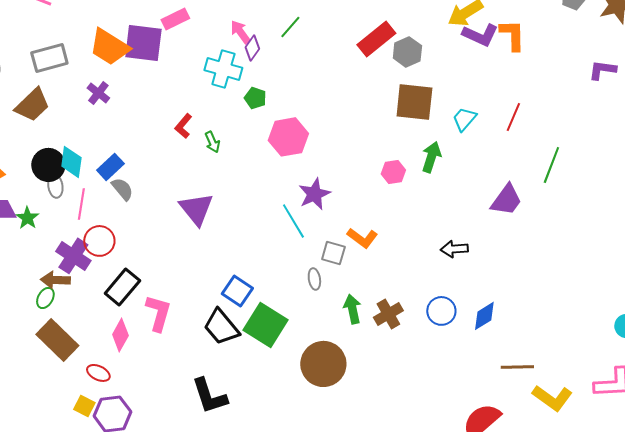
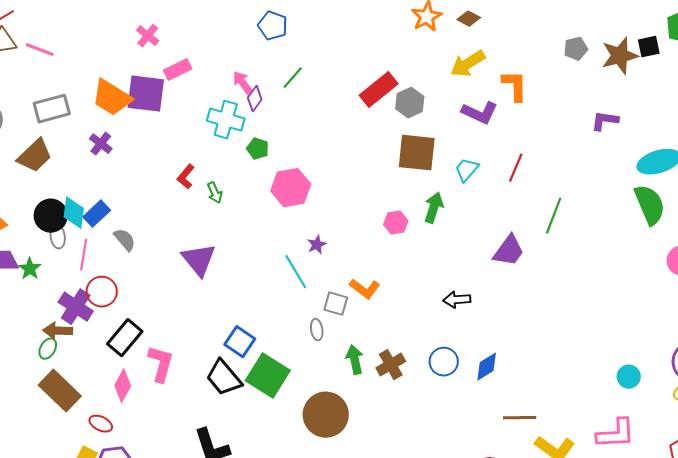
purple L-shape: (480, 35) -> (480, 113), moved
blue rectangle: (110, 167) -> (97, 214), moved
purple star: (314, 194) -> (317, 245), size x0.6

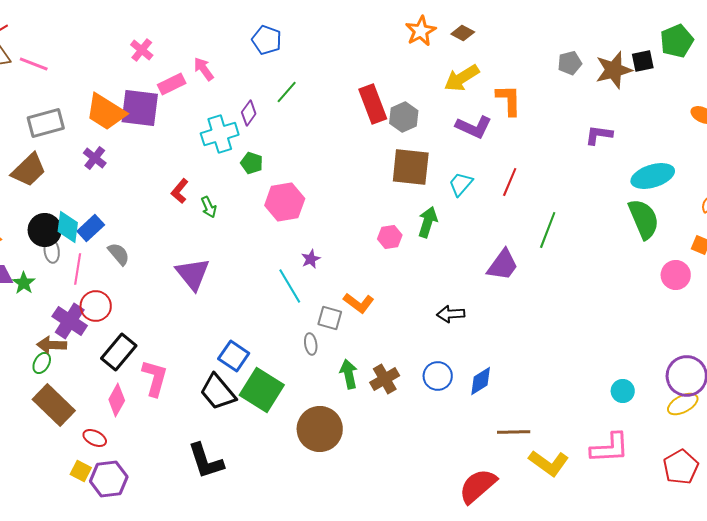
pink arrow: (243, 83) -> (204, 69), moved
red rectangle: (379, 90) -> (373, 104), turned -72
cyan cross: (226, 120) -> (220, 134), turned -33

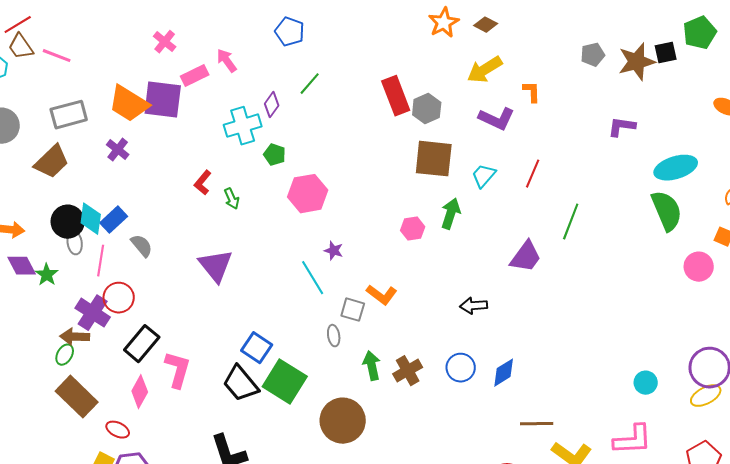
orange L-shape: (509, 100) -> (532, 92), size x0.7
purple star: (311, 259) -> (334, 251), turned -30

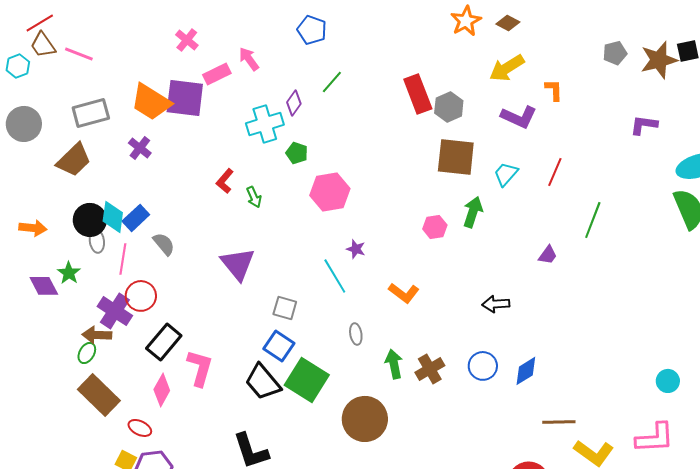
purple trapezoid: (526, 257) -> (548, 255), size x0.6
purple diamond: (22, 266) -> (44, 286), moved
gray square: (353, 310) -> (285, 308), moved

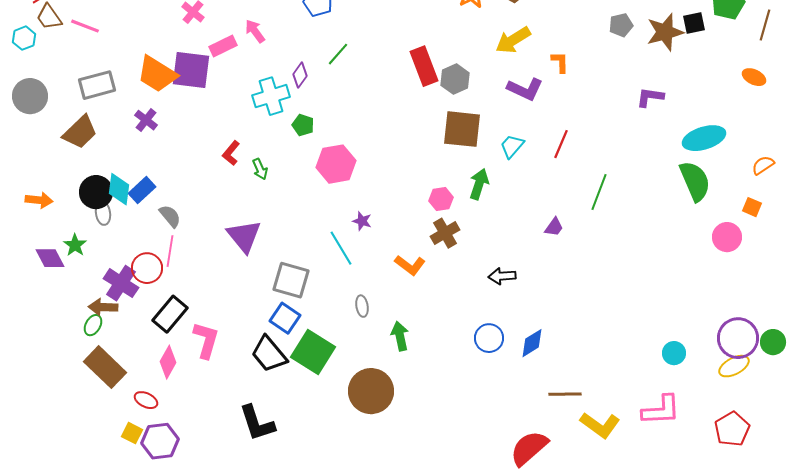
pink line: (123, 259) -> (170, 251), moved
gray square: (285, 308) -> (291, 280), size x1.5
brown cross: (430, 369) -> (445, 233), moved

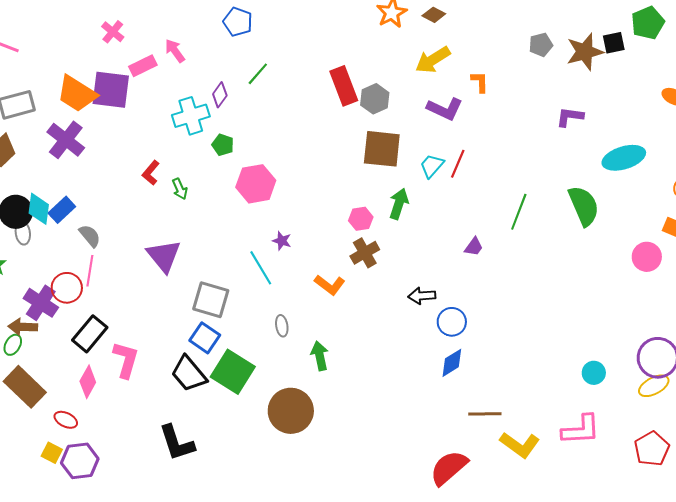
purple cross: (146, 120) -> (66, 140), size x1.6
red line: (561, 144) -> (458, 164), moved
green semicircle: (695, 181) -> (584, 206), moved
blue circle: (489, 338) -> (452, 322), moved

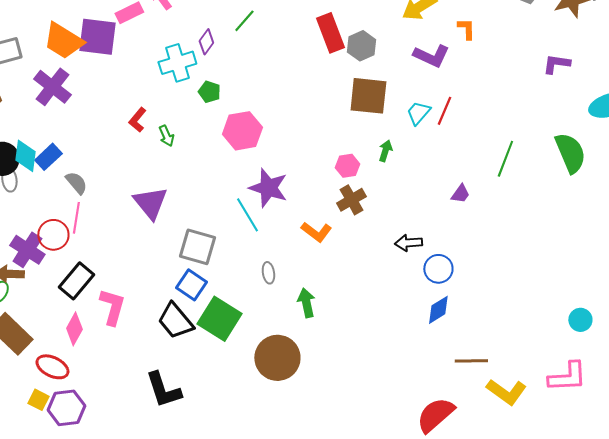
green arrow: (399, 204) -> (385, 151), size x0.7
purple star: (282, 241) -> (268, 188), size x2.0
red ellipse: (66, 420) -> (52, 367), size x1.4

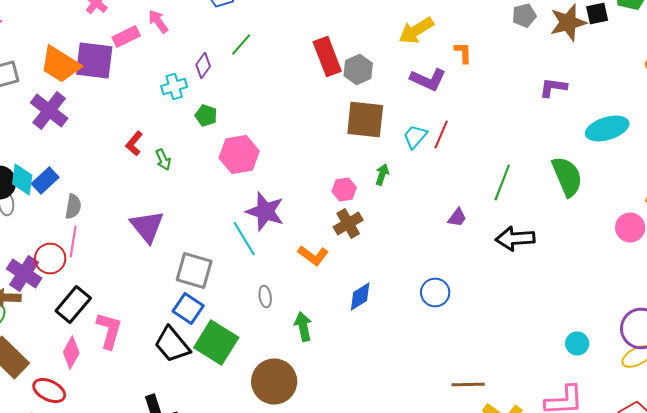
cyan cross: (177, 63) -> (174, 86), size x0.7
gray semicircle: (76, 183) -> (73, 206), turned 50
black arrow: (408, 243) -> (515, 238), moved, size x1.4
blue diamond: (438, 310) -> (360, 296), moved

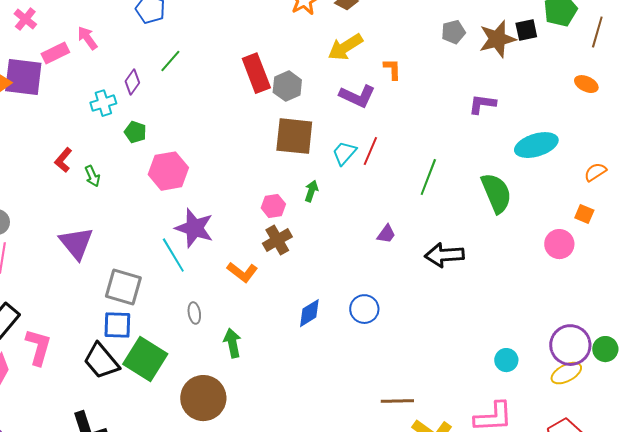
green line: (502, 182) -> (428, 177), moved
blue diamond: (360, 296) -> (309, 313), moved
blue square: (188, 308) -> (117, 325), turned -32

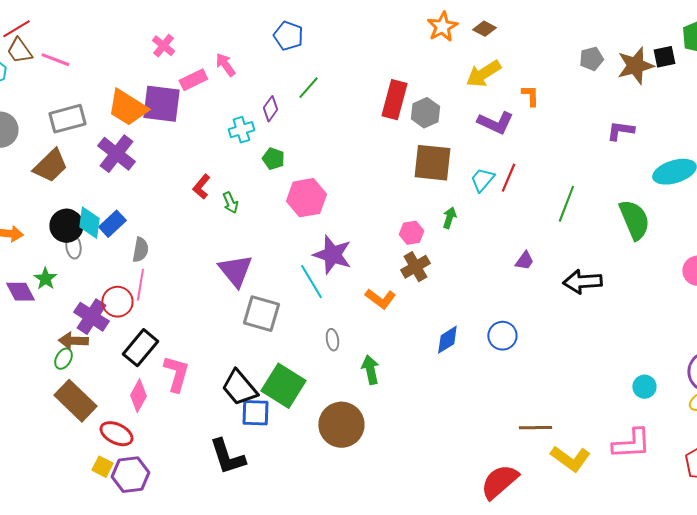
red rectangle: (256, 73) -> (394, 100), turned 36
purple triangle: (76, 243) -> (235, 271), moved
blue square: (117, 325) -> (255, 413), moved

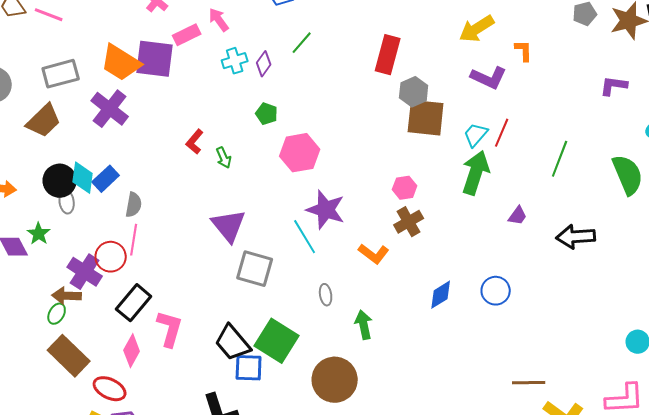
gray hexagon: (425, 113) -> (414, 92), moved
cyan cross: (241, 130) -> (235, 61), moved
green arrow: (449, 218) -> (476, 173), moved, size x2.0

